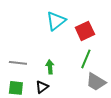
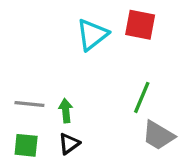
red square: (85, 31) -> (140, 25), moved, turned 36
green arrow: (50, 67) -> (66, 111), moved

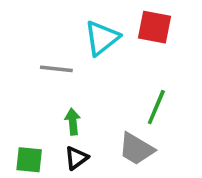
gray line: (29, 104) -> (56, 69), moved
gray trapezoid: (158, 135) -> (136, 149), moved

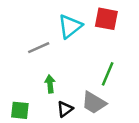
gray line: (56, 69) -> (39, 48), turned -30
black triangle: (76, 158) -> (65, 109), moved

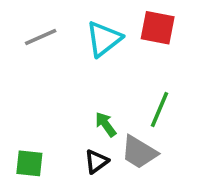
gray line: (39, 48) -> (41, 37), moved
green arrow: (50, 84) -> (106, 124), moved, turned -30

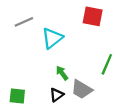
cyan triangle: (104, 39) -> (52, 38), moved
green line: (160, 109) -> (107, 64), moved

